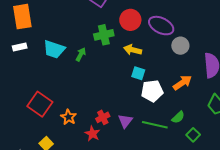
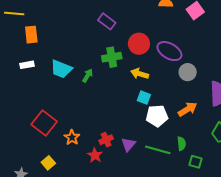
orange rectangle: (22, 17) -> (31, 35), size x0.7
green semicircle: (178, 117) -> (181, 144), turned -56
green square: (193, 135) -> (195, 162), turned -32

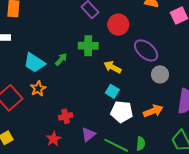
red circle: (139, 44) -> (118, 25), moved
cyan trapezoid: (61, 69) -> (34, 63), moved
orange star: (72, 137) -> (38, 88), moved
red cross: (106, 140) -> (66, 116), moved

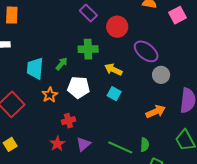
cyan trapezoid: (34, 63) -> (35, 68), turned 65
orange star: (38, 88) -> (50, 95), moved
white pentagon: (122, 112) -> (79, 87), moved
purple triangle: (88, 135) -> (83, 144), moved

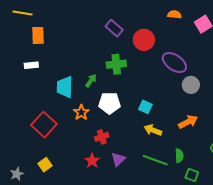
yellow arrow: (113, 69) -> (153, 130), moved

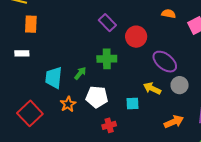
cyan square: (145, 107) -> (132, 104), turned -32
yellow arrow: (153, 130) -> (152, 88), moved
red cross: (102, 137) -> (109, 125), moved

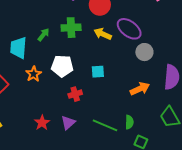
green arrow: (80, 73) -> (43, 35), moved
yellow arrow: (152, 88) -> (103, 34), moved

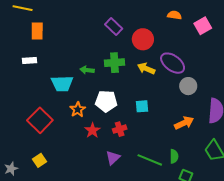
green arrow: (43, 35) -> (87, 70), turned -120
cyan trapezoid: (18, 48) -> (62, 84), turned -95
red star: (42, 123) -> (92, 130), moved

